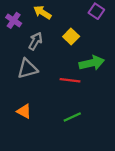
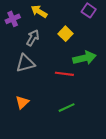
purple cross: (14, 20) -> (13, 19), turned 32
orange triangle: (24, 111) -> (22, 102), turned 48

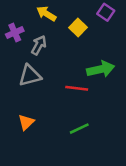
purple cross: (13, 19) -> (15, 33), moved
yellow square: (65, 34) -> (78, 27), moved

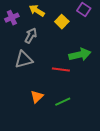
purple cross: (15, 33) -> (12, 18), moved
orange triangle: (26, 122) -> (37, 97), moved

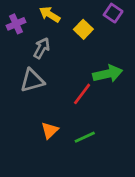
red line: (61, 70) -> (82, 94), turned -60

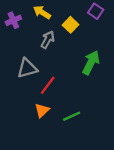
gray arrow: (42, 48) -> (48, 40), moved
green arrow: (108, 74) -> (91, 63), turned -50
red line: (82, 94) -> (48, 85), moved

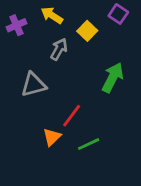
red line: (48, 85) -> (72, 116), moved

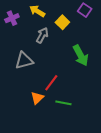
green arrow: (113, 78) -> (81, 55), turned 125
green line: (89, 144) -> (63, 103), turned 35

